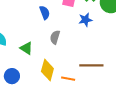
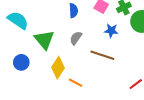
green triangle: (26, 48) -> (44, 40), size x1.5
brown line: (91, 65) -> (102, 55), moved

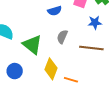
blue semicircle: (73, 11) -> (55, 11), turned 88

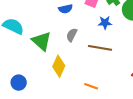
blue circle: (15, 71) -> (19, 83), moved
orange line: (71, 80) -> (91, 86), moved

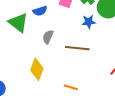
blue star: (105, 23) -> (89, 22), moved
green triangle: (42, 41) -> (18, 23), moved

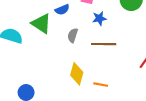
blue star: (89, 22) -> (99, 18), moved
yellow diamond: (37, 69) -> (77, 74), moved

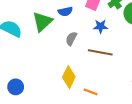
green triangle: (41, 24) -> (42, 22), turned 35

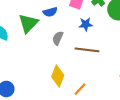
orange line: (90, 92) -> (80, 89), turned -64

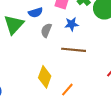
gray semicircle: (58, 38) -> (46, 30), moved

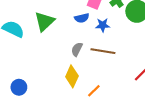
blue semicircle: (36, 13) -> (82, 18), moved
gray semicircle: (46, 30) -> (77, 49), moved

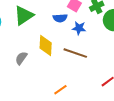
gray semicircle: (77, 49) -> (21, 58), moved
yellow diamond: (72, 76) -> (46, 45), moved, turned -30

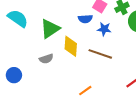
green triangle: (24, 16) -> (50, 29), moved
gray semicircle: (21, 58) -> (46, 59), turned -144

